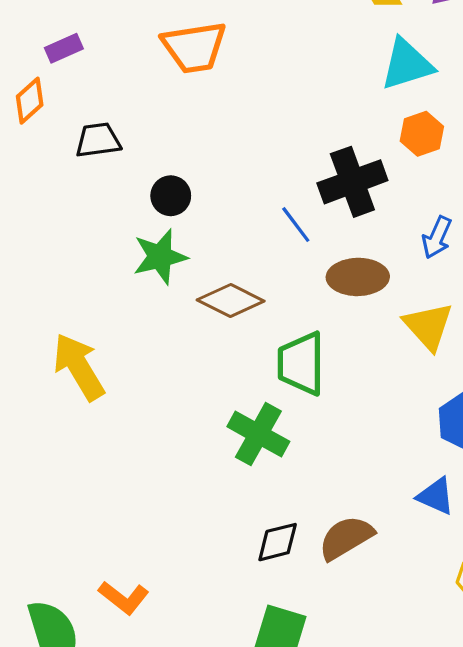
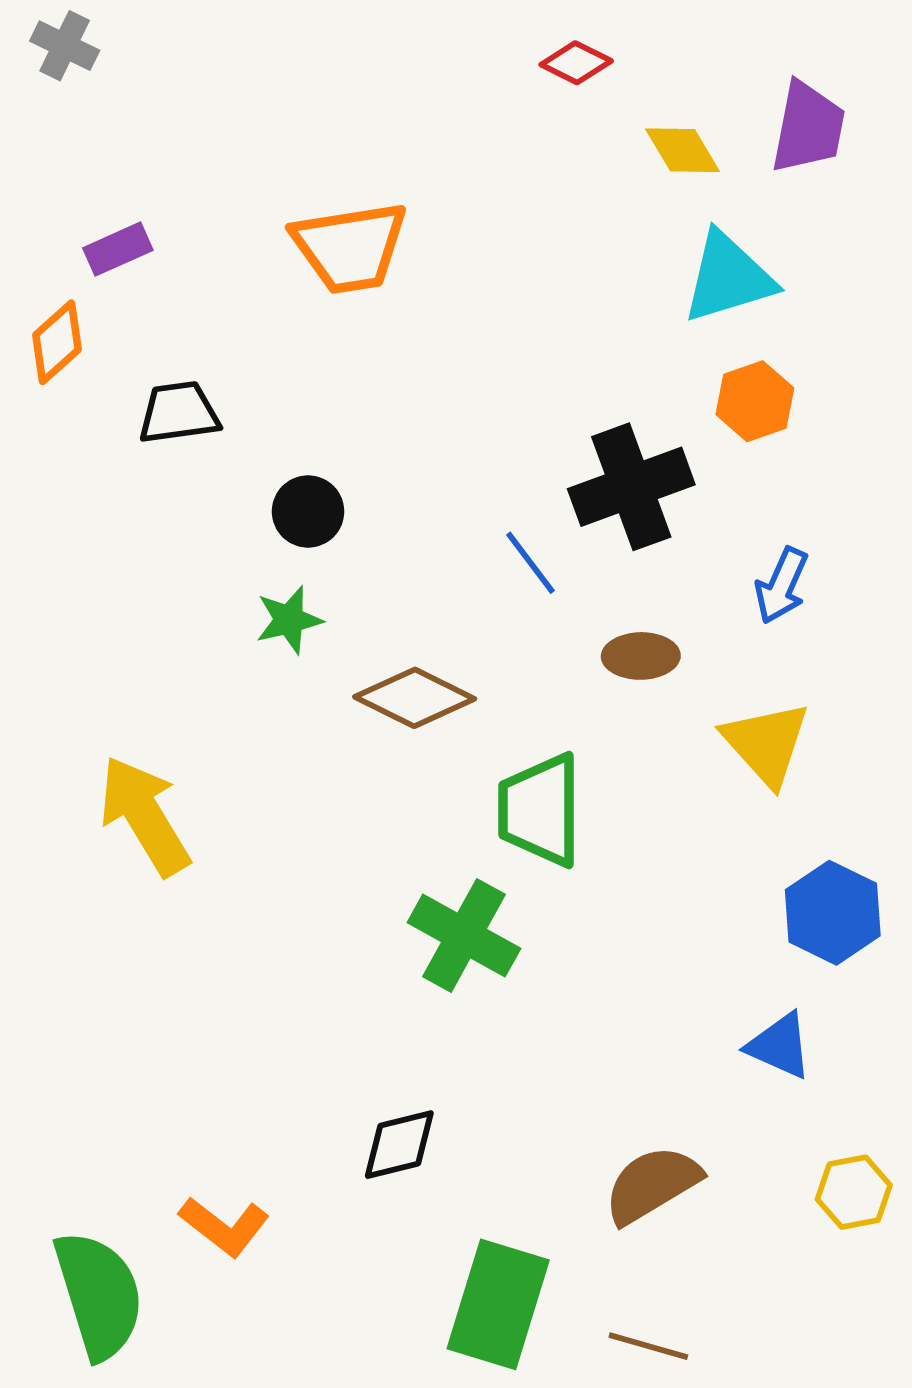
green star: (160, 257) -> (289, 620), size x0.7
brown ellipse: (358, 277) -> (641, 656), size x0.7
brown semicircle: (346, 538) -> (652, 1185), moved
black diamond: (278, 542) -> (399, 1145), moved

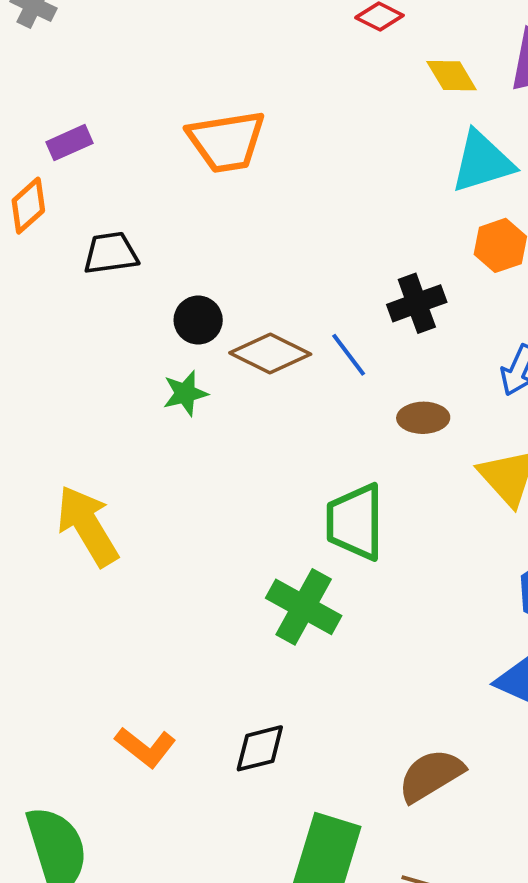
black cross: (631, 487) -> (417, 303), size x0.7
brown diamond: (415, 698) -> (270, 353), moved
orange L-shape: (224, 1226) -> (145, 747), moved

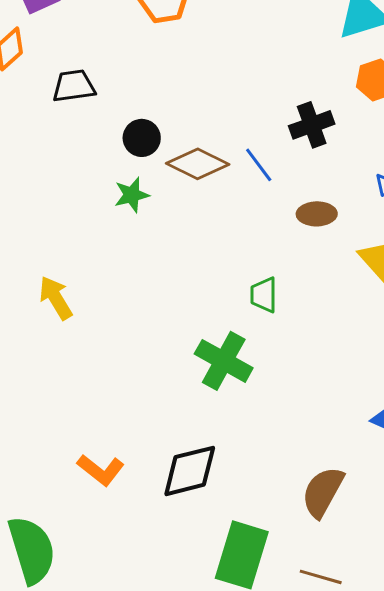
green trapezoid: (355, 522) -> (264, 295), size x0.6
yellow arrow: (88, 526) -> (56, 298), size x0.7
black diamond: (260, 748) -> (190, 471), size x1.4
brown semicircle: (431, 775) -> (323, 492), turned -30

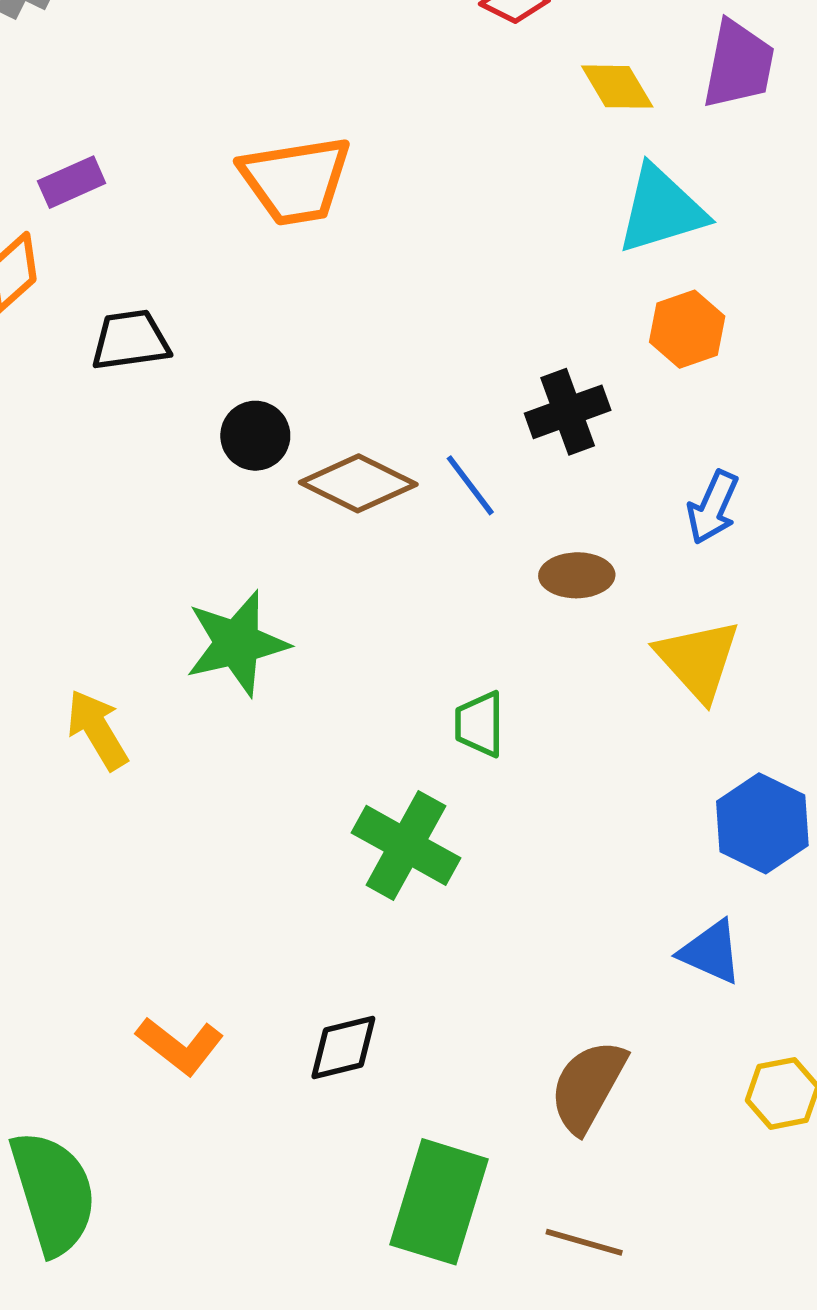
green star: (132, 195) -> (237, 643), moved, size x1.6
black diamond: (190, 471) -> (343, 1048), size x0.7

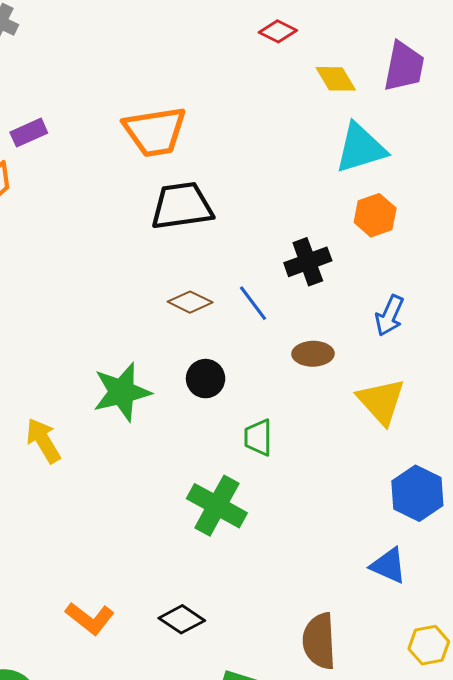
black trapezoid: (130, 340) -> (182, 206), moved, size x1.4
black circle: (255, 436) -> (206, 379), moved
brown diamond: (358, 483) -> (190, 302), size x0.7
black diamond: (343, 1048) -> (182, 619), turned 48
brown semicircle: (588, 1086) -> (319, 641), turned -32

